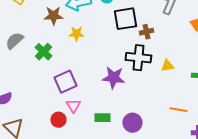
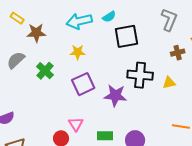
brown star: (53, 16) -> (36, 33), moved
brown cross: (146, 32) -> (178, 53), moved
purple square: (65, 82) -> (83, 84), moved

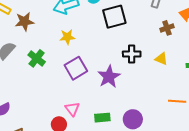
black cross: (140, 75) -> (132, 54), size x0.7
yellow triangle: (169, 83) -> (161, 59), turned 40
purple star: (115, 96) -> (109, 77), turned -30

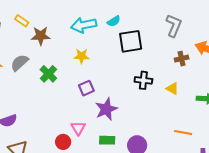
purple square: (76, 68) -> (86, 88), size x0.7
purple star: (109, 77) -> (106, 109), moved

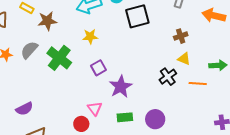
brown cross: (182, 59) -> (181, 36), moved
green cross: (48, 74) -> (59, 58), size x1.4
black cross: (143, 80) -> (168, 77), moved, turned -36
orange line: (183, 133) -> (198, 84), moved

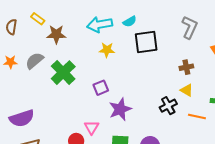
yellow star: (90, 37) -> (107, 50), moved
purple semicircle: (24, 109) -> (22, 118), size x1.4

